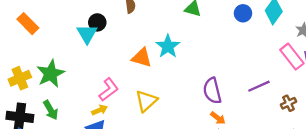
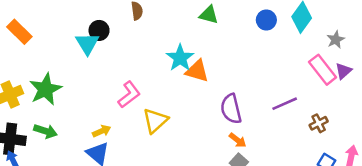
orange triangle: (142, 58) -> (197, 71), moved
pink L-shape: (109, 90) -> (129, 95), moved
green arrow: (51, 110) -> (45, 131), turned -42

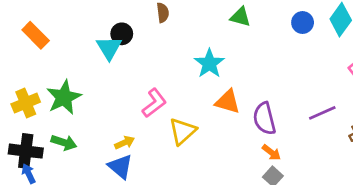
orange triangle: (197, 71) -> (228, 102), moved

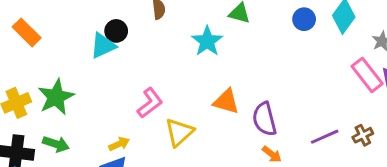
cyan triangle: (109, 48) -> (103, 46), turned 36
cyan star: (209, 63) -> (207, 41), moved
purple line: (322, 113) -> (325, 137), moved

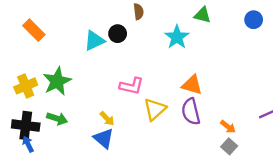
black circle: (116, 31) -> (118, 34), moved
pink L-shape: (150, 103) -> (132, 86), turned 50
purple semicircle: (264, 119) -> (191, 112), moved
yellow arrow: (119, 144) -> (107, 119), turned 70

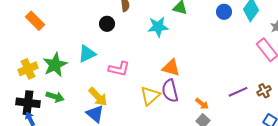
cyan star: (177, 37) -> (158, 27), turned 30
cyan triangle: (94, 41) -> (87, 54), moved
yellow triangle: (155, 109) -> (150, 96), moved
yellow arrow: (107, 119) -> (98, 97), size x1.5

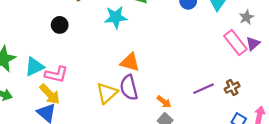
black circle: (107, 24) -> (60, 25), moved
cyan triangle: (87, 54) -> (34, 67), moved
pink L-shape: (119, 69) -> (56, 74), moved

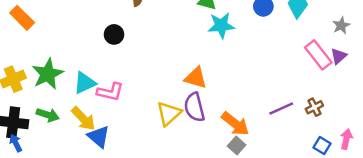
cyan star: (116, 17) -> (221, 26), moved
gray star: (246, 17) -> (341, 26), moved
yellow arrow: (50, 94) -> (83, 119), moved
orange arrow: (164, 102) -> (235, 124), size x1.6

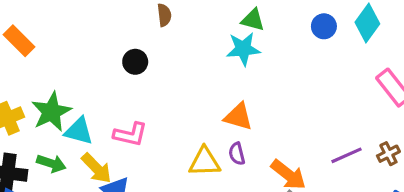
cyan star: (221, 26) -> (243, 49), moved
cyan triangle: (85, 83) -> (79, 131), moved, turned 40
purple semicircle: (194, 107) -> (237, 154), size x0.6
yellow triangle: (169, 114) -> (205, 162), turned 40

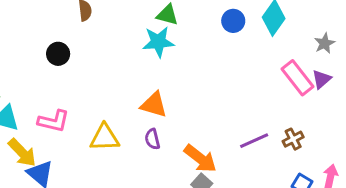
yellow triangle: (205, 162) -> (104, 138), moved

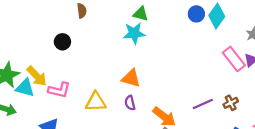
blue circle: (233, 21) -> (196, 14), moved
yellow arrow: (22, 153) -> (37, 76), moved

